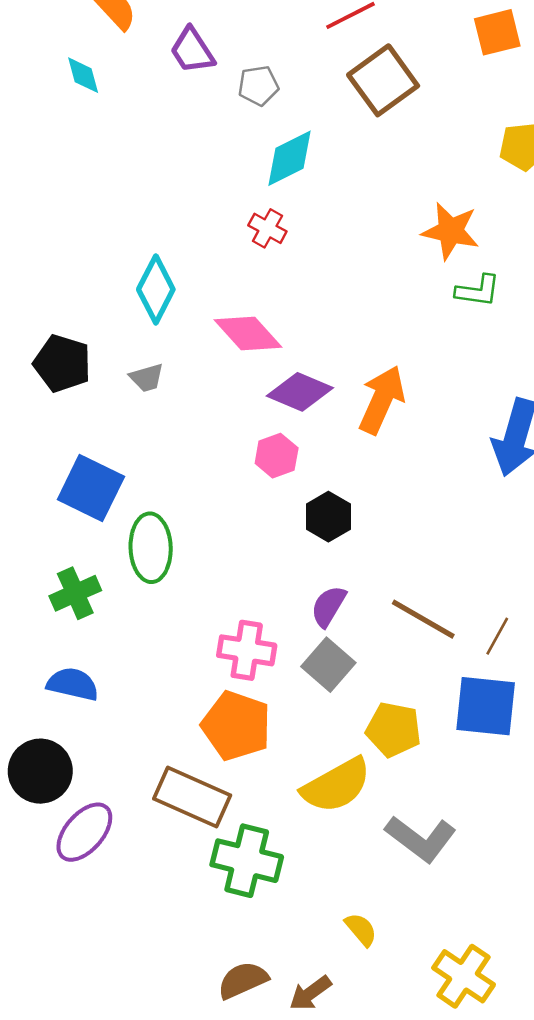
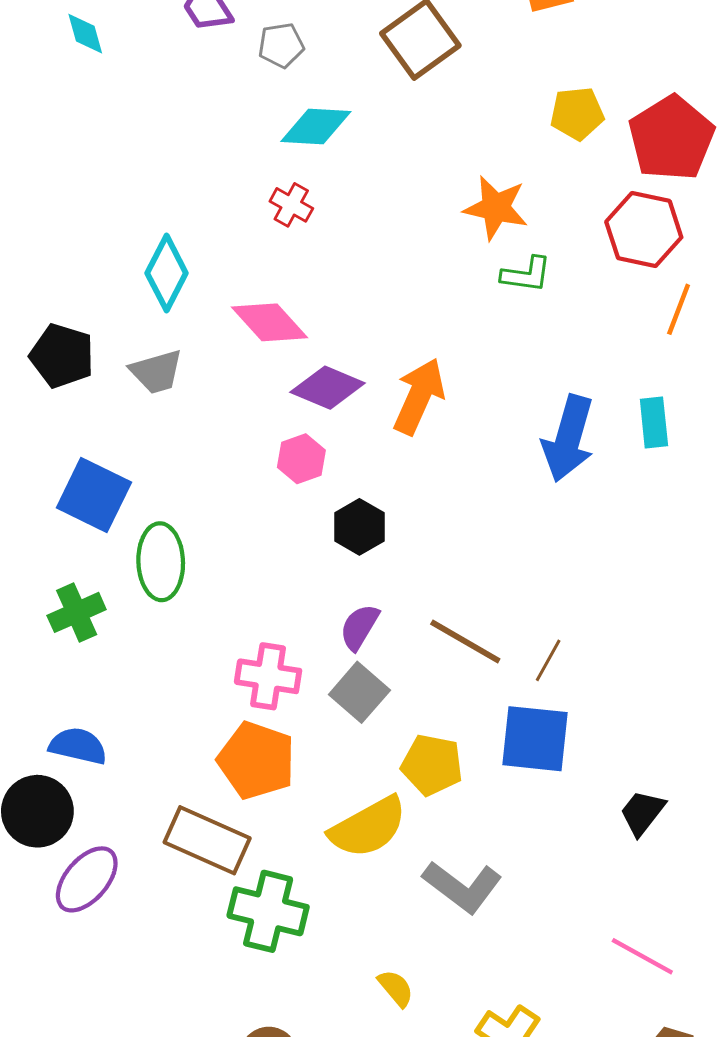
cyan diamond: (290, 158) -> (316, 127), turned 30
gray trapezoid: (147, 378) -> (156, 372), size x1.4
blue semicircle: (73, 684) -> (78, 746), moved

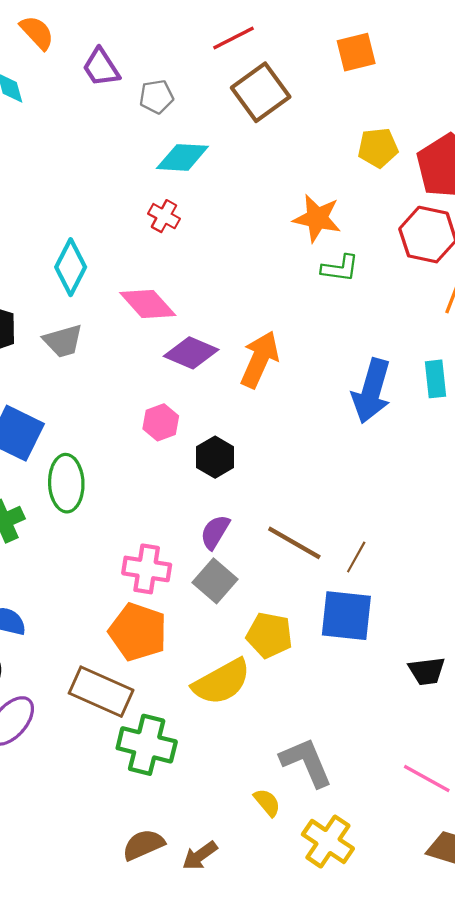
pink hexagon: (301, 459) -> (161, 422), moved
black trapezoid: (642, 813) -> (427, 671), turned -135
gray L-shape: (462, 887) -> (306, 762), moved, turned -150
yellow semicircle: (396, 988) -> (267, 802), moved

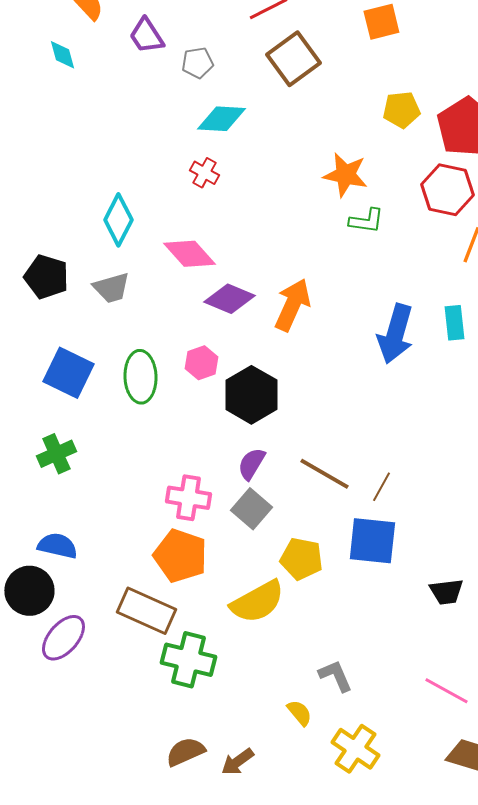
black hexagon: (215, 457) -> (251, 395), size x1.5
green ellipse: (66, 483) -> (140, 377), moved
gray L-shape: (306, 762) -> (335, 676), size x0.7

